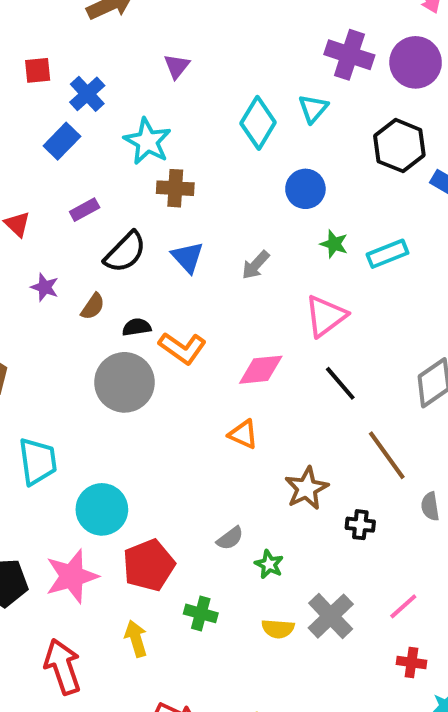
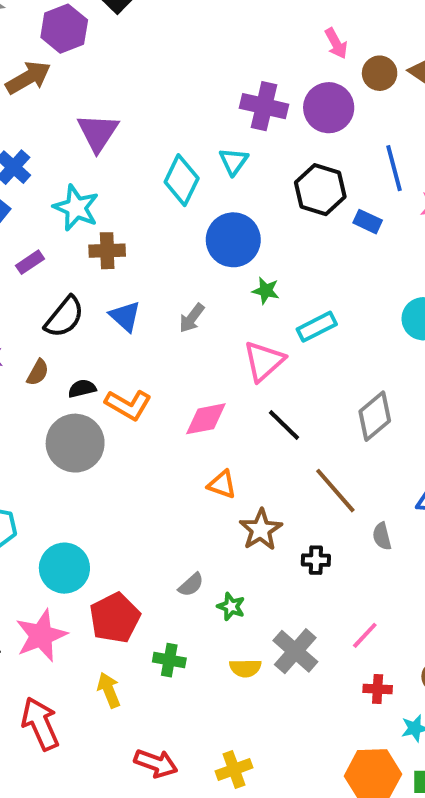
purple triangle: (177, 66) -> (98, 132), size x1.6
blue circle: (305, 189) -> (233, 240), size x1.4
purple rectangle: (85, 210) -> (30, 262), moved
cyan rectangle: (388, 254) -> (317, 327), moved
orange triangle: (243, 434) -> (222, 484), moved

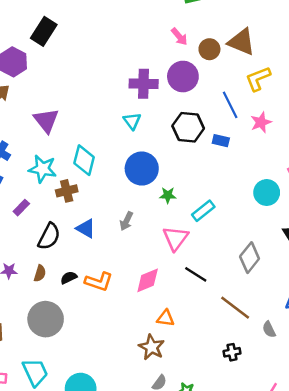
cyan diamond: (182, 180) -> (84, 160), moved
gray circle: (75, 443) -> (46, 319), moved
brown star: (261, 530) -> (152, 347), moved

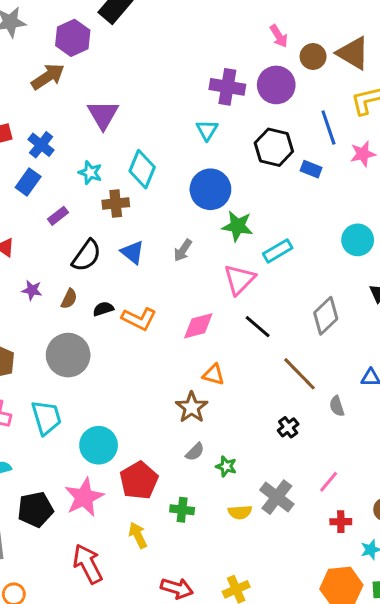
cyan star: (42, 169) -> (90, 173), size x0.7
green star: (168, 195) -> (237, 226), size x1.5
black cross: (232, 352) -> (288, 427), turned -35

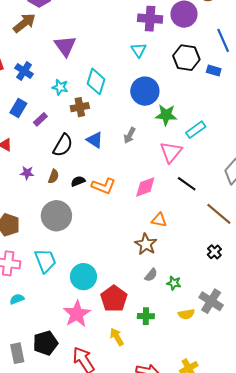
blue rectangle: (28, 182) -> (18, 108), moved
black pentagon: (35, 510) -> (45, 343), moved

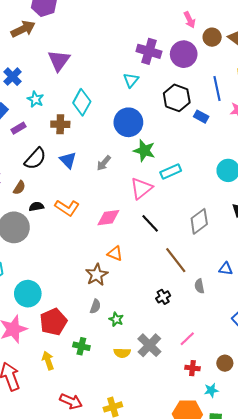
cyan star: (60, 87) -> (35, 99), moved
black semicircle: (78, 181) -> (36, 207), moved
gray semicircle: (151, 275) -> (95, 306), turned -32

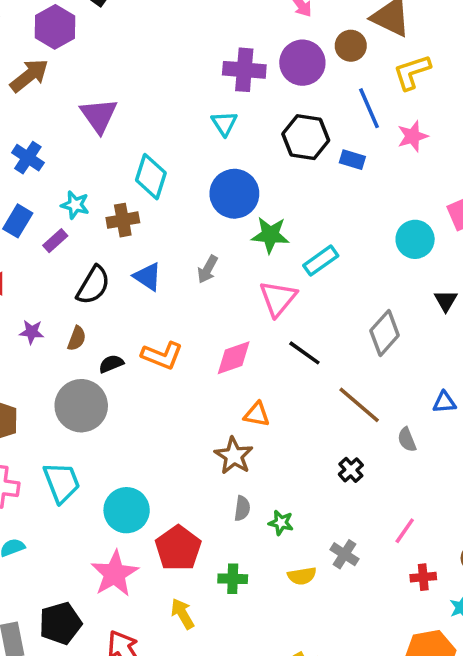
brown circle: (212, 37) -> (351, 46), moved
cyan star: (35, 99) -> (75, 205), moved
gray cross: (149, 345) -> (344, 554), size x0.7

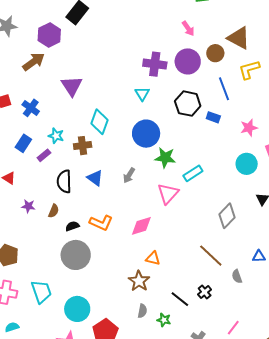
pink star: (413, 136) -> (249, 128), moved
black semicircle: (93, 285) -> (64, 181), turned 145
black line: (304, 353) -> (180, 299), moved
gray circle: (81, 406) -> (76, 255), moved

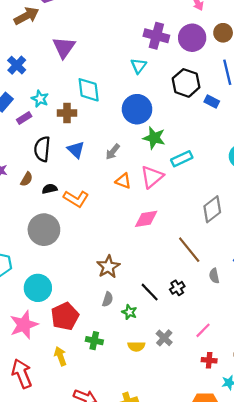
cyan diamond: (99, 122) -> (89, 90), turned -35
black semicircle: (72, 226) -> (50, 189), moved
pink diamond: (141, 226) -> (146, 219), moved
orange triangle: (153, 258) -> (123, 181), moved

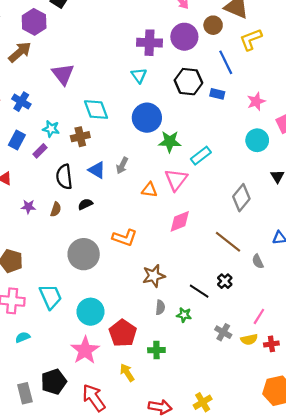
gray arrow: (113, 152) -> (122, 165), moved
black semicircle: (50, 189) -> (85, 204), moved
orange L-shape: (76, 199) -> (125, 238), moved
brown star: (108, 267) -> (154, 276), turned 30
yellow semicircle: (136, 346) -> (249, 339), moved

